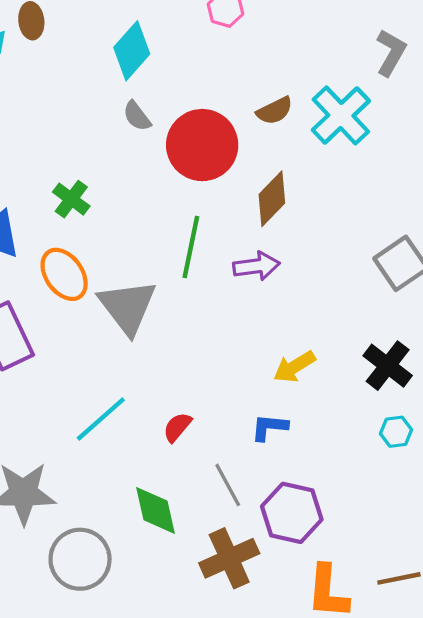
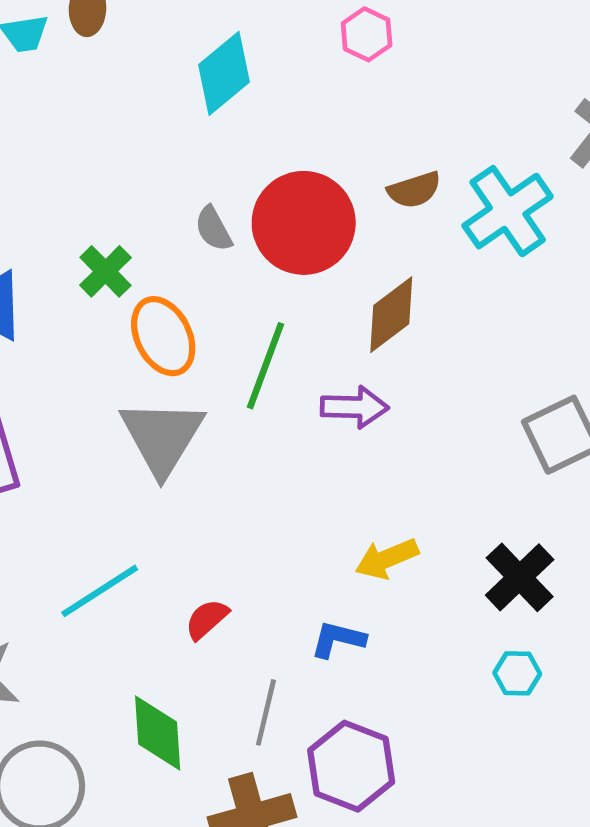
gray semicircle: (137, 116) -> (213, 229), moved
orange ellipse: (64, 274) -> (163, 336), moved
gray line: (228, 485) -> (266, 712), turned 33

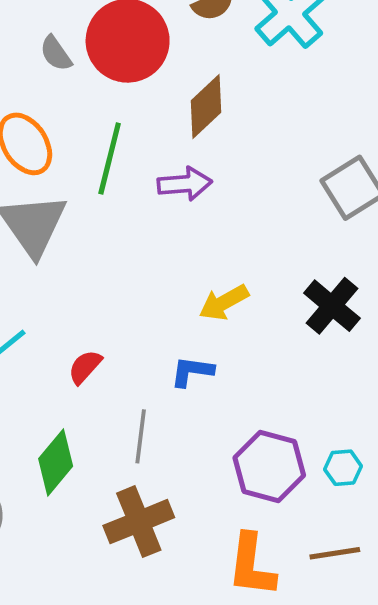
cyan hexagon: (517, 673) -> (343, 468), moved
green diamond: (158, 733) -> (56, 462), turned 50
purple hexagon: (351, 766) -> (269, 466), moved

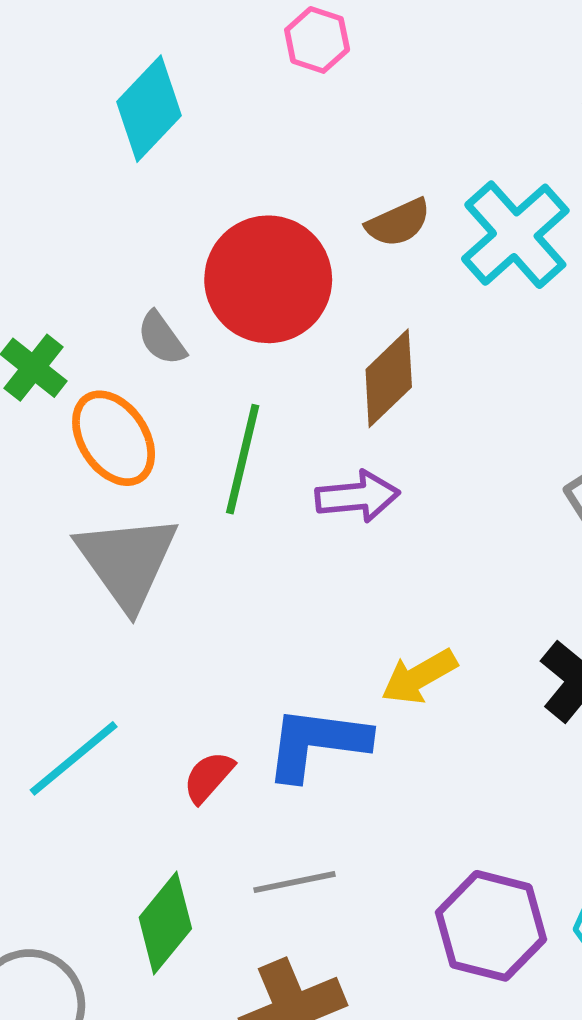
gray semicircle: (56, 53) -> (162, 338), moved
blue L-shape: (192, 371) -> (317, 743), moved, size x1.6
gray line: (141, 436) -> (295, 882), turned 72

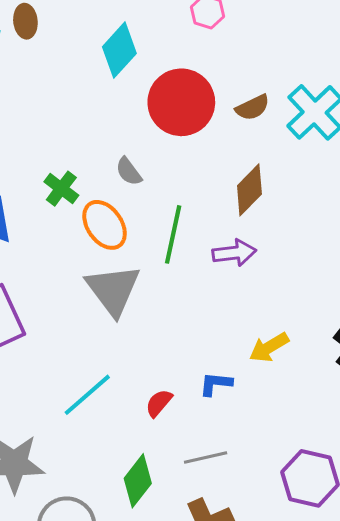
red circle: (268, 279) -> (181, 102), moved
blue L-shape: (317, 743) -> (216, 384), size x0.6

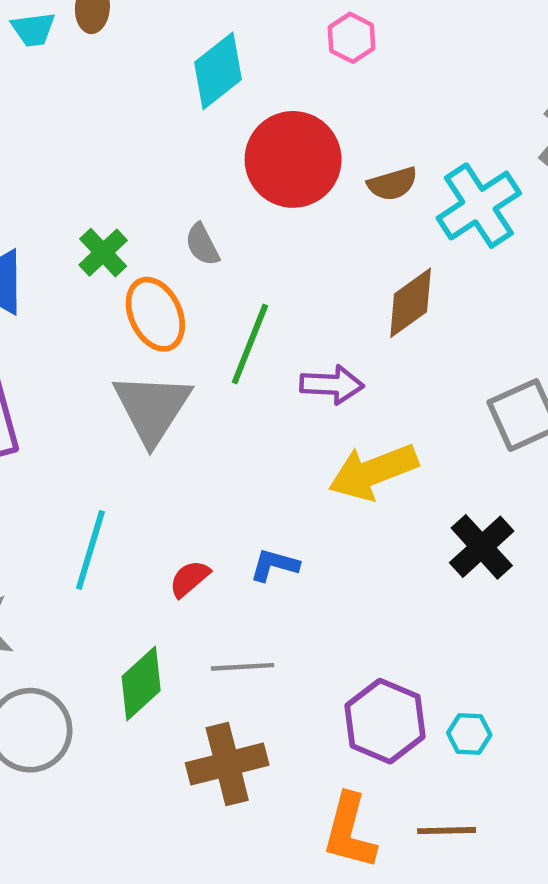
brown diamond: (249, 190) -> (411, 303), moved
yellow arrow: (269, 347) -> (373, 472), moved, size x1.5
cyan line: (87, 395) -> (90, 550), turned -42

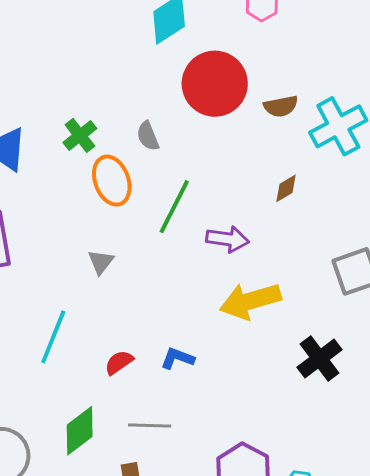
brown diamond: (411, 303) -> (286, 188), size x0.6
gray triangle: (152, 408) -> (101, 262), moved, size x0.5

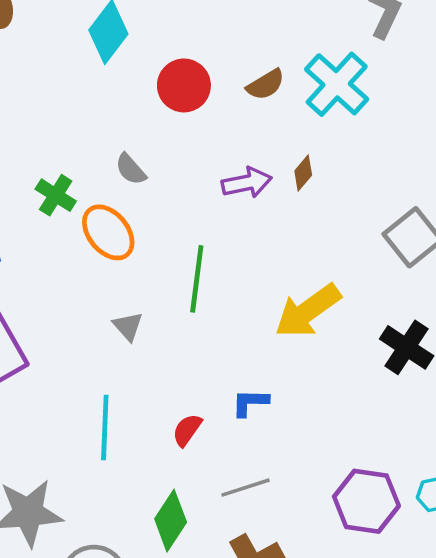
red circle: (215, 84) -> (184, 85), size x0.7
green line: (174, 207) -> (197, 279), moved
purple arrow: (227, 239) -> (247, 183), moved

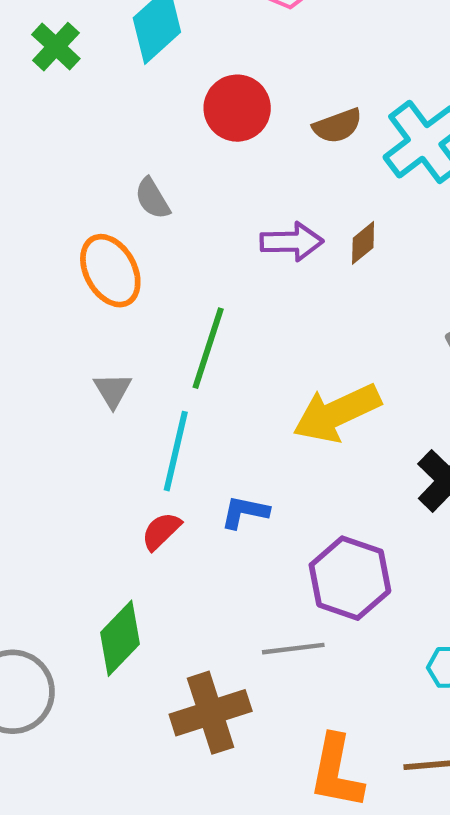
green cross: (56, 195) -> (56, 47), moved
cyan line: (105, 427) -> (176, 451), moved
gray line: (246, 488) -> (293, 649), moved
purple hexagon: (366, 501) -> (350, 578), moved

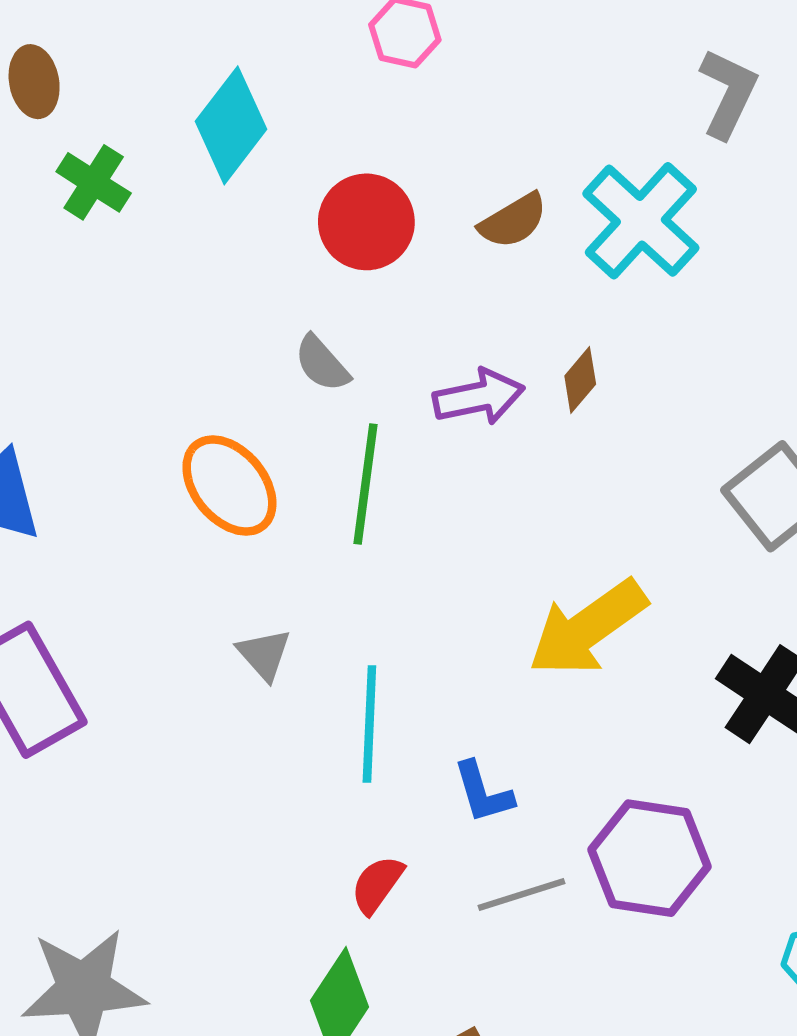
gray semicircle: (152, 198) -> (322, 364), moved
green line: (208, 348) -> (365, 484), moved
blue L-shape: (245, 512) -> (483, 792), turned -108
red semicircle: (161, 531) -> (377, 885), moved
gray line: (293, 649) -> (521, 894), moved

